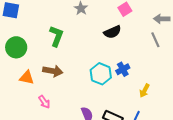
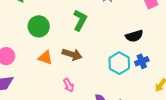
black semicircle: (112, 32) -> (134, 36), moved
pink arrow: (44, 102) -> (69, 85), moved

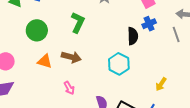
black semicircle: (134, 36) -> (133, 36), turned -72
blue cross: (142, 61) -> (149, 24), moved

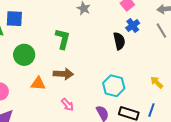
cyan hexagon: (119, 64) -> (114, 86), moved
yellow arrow: (161, 84) -> (157, 82), turned 112

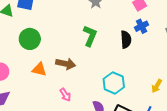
green L-shape: (63, 39) -> (90, 36), moved
yellow arrow: (157, 82) -> (157, 86), turned -112

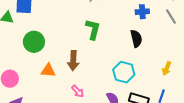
blue cross: (142, 26) -> (142, 12), turned 32
black semicircle: (126, 39) -> (136, 39), moved
brown arrow: (66, 64) -> (73, 61), turned 90

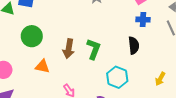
green L-shape: (93, 29) -> (94, 49), moved
brown arrow: (73, 61) -> (69, 49), moved

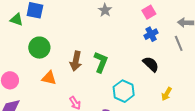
blue cross: (143, 20) -> (151, 34), turned -32
black semicircle: (134, 45) -> (151, 64), moved, turned -42

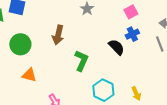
brown arrow: (76, 61) -> (58, 35), moved
black semicircle: (151, 64) -> (116, 47), moved
yellow arrow: (167, 94) -> (136, 93), moved, turned -56

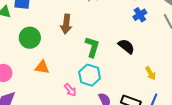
black semicircle: (116, 47) -> (126, 46), moved
cyan hexagon: (103, 90) -> (90, 75), moved

